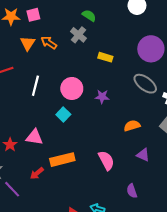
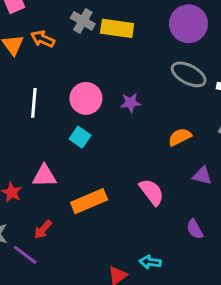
yellow rectangle: (105, 57) -> (117, 28), moved, size x1.5
red arrow: (37, 173) -> (43, 229), moved

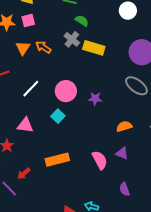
white line: (34, 103) -> (31, 89), turned 30
pink triangle: (44, 176) -> (25, 125), moved
purple triangle: (202, 176) -> (122, 153), moved

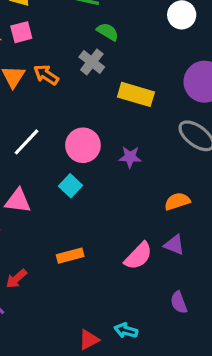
yellow rectangle: (94, 48) -> (136, 94), moved
orange rectangle: (57, 160) -> (70, 256), size x0.7
pink semicircle: (100, 160) -> (138, 256), turned 72

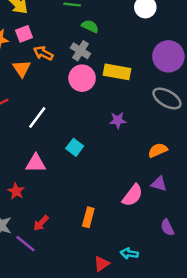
orange arrow: (46, 75) -> (43, 53), moved
pink circle: (83, 145) -> (82, 78), moved
orange rectangle: (70, 256) -> (88, 217), moved, turned -54

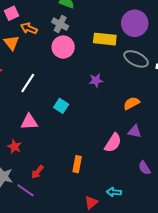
yellow rectangle: (117, 72) -> (105, 39), moved

